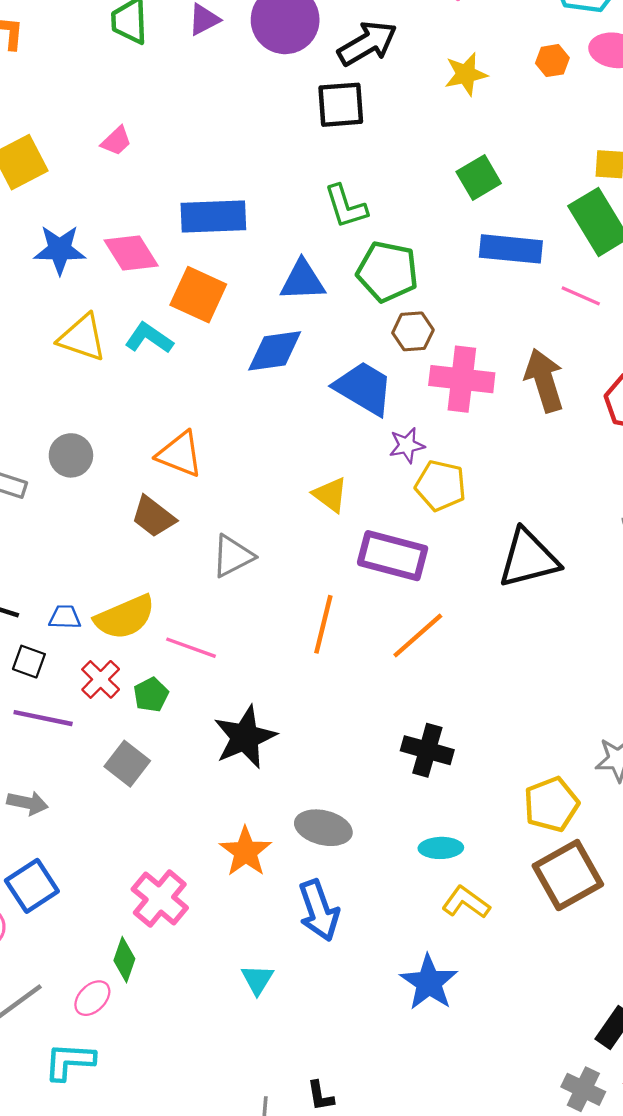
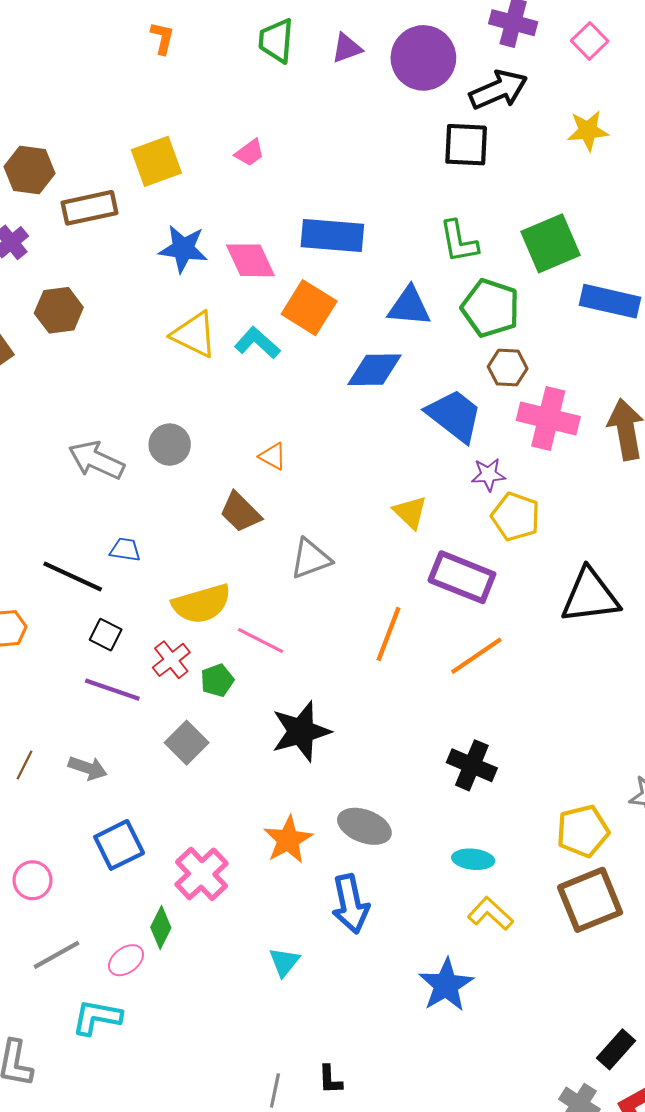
green square: (479, 177) -> (551, 243), moved, size x1.4
orange triangle: (180, 454) -> (273, 456), size x0.6
blue trapezoid: (65, 617) -> (125, 550), moved
blue square: (32, 886) -> (119, 845), moved

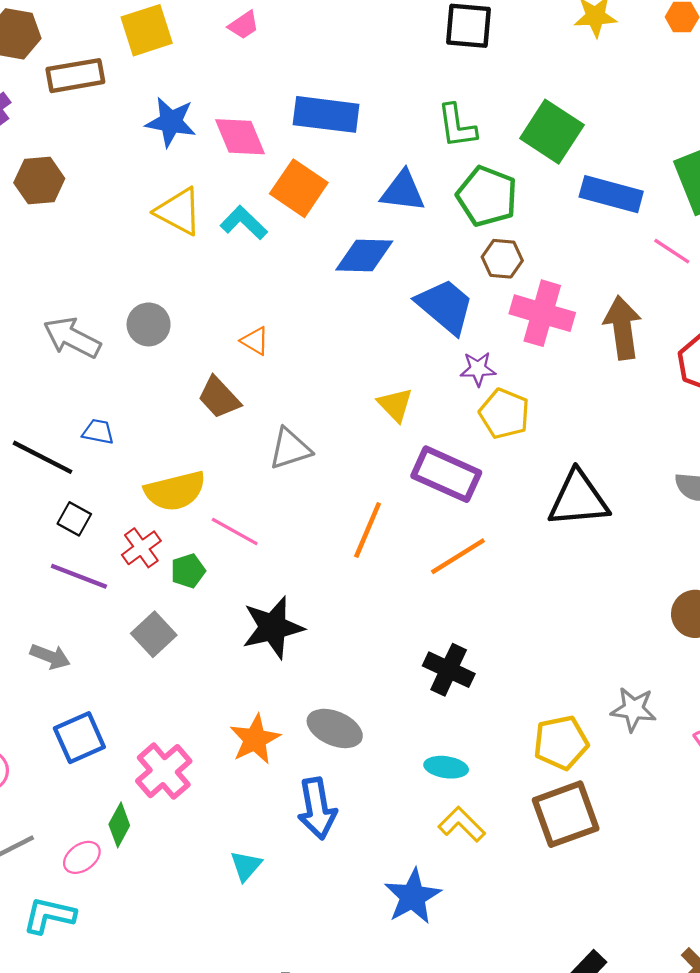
green square: (551, 243) -> (552, 132), turned -36

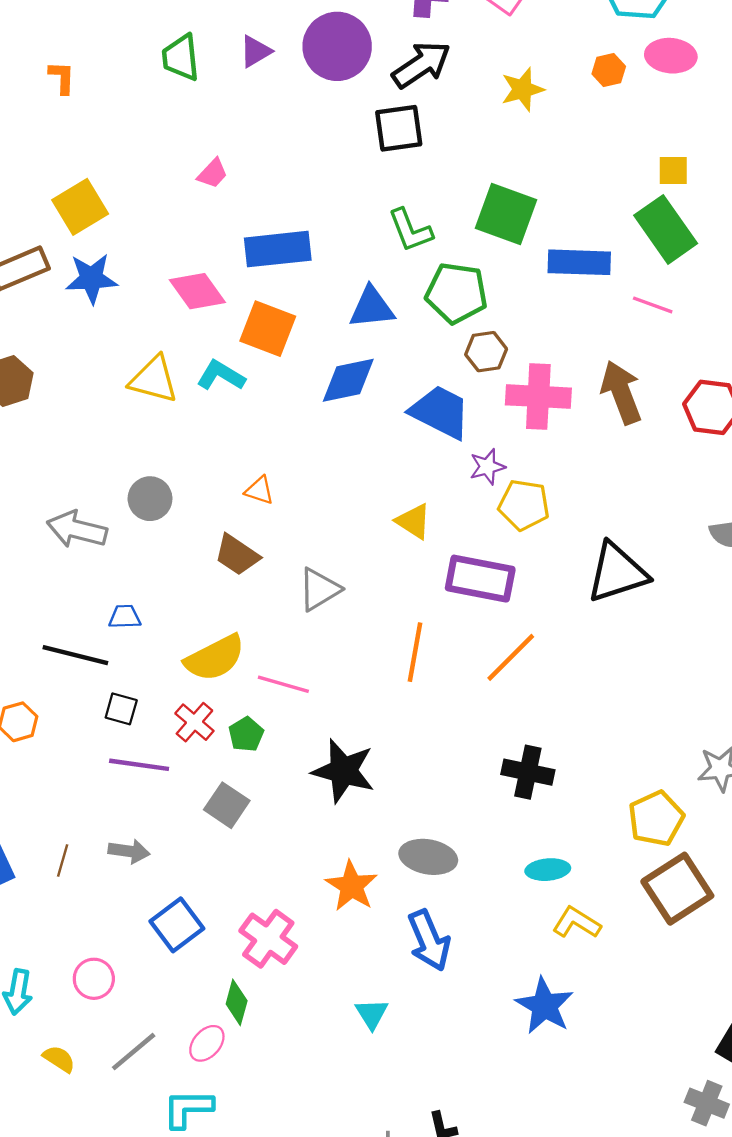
pink trapezoid: (244, 25) -> (213, 173), moved
blue star: (171, 122) -> (91, 279), moved
black star: (273, 627) -> (343, 771), turned -30

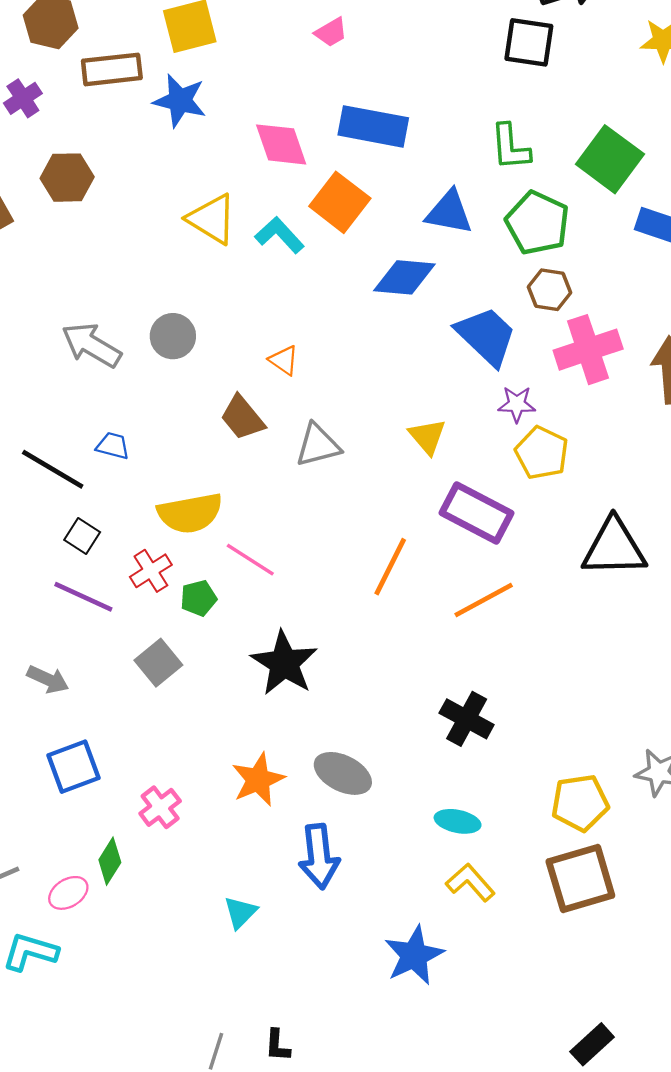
pink cross: (538, 396) -> (588, 350), turned -38
gray triangle: (319, 589) -> (318, 445), moved
pink cross: (268, 939) -> (160, 807), size x0.7

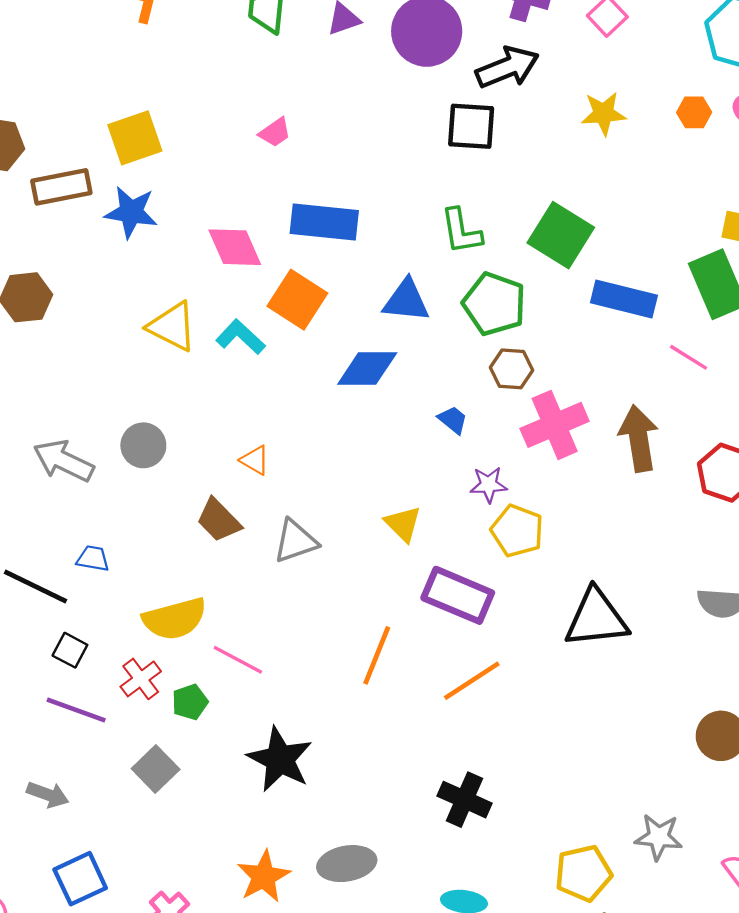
blue trapezoid: (486, 336) -> (453, 420), size x0.5
gray ellipse: (343, 773) -> (347, 864), turned -32

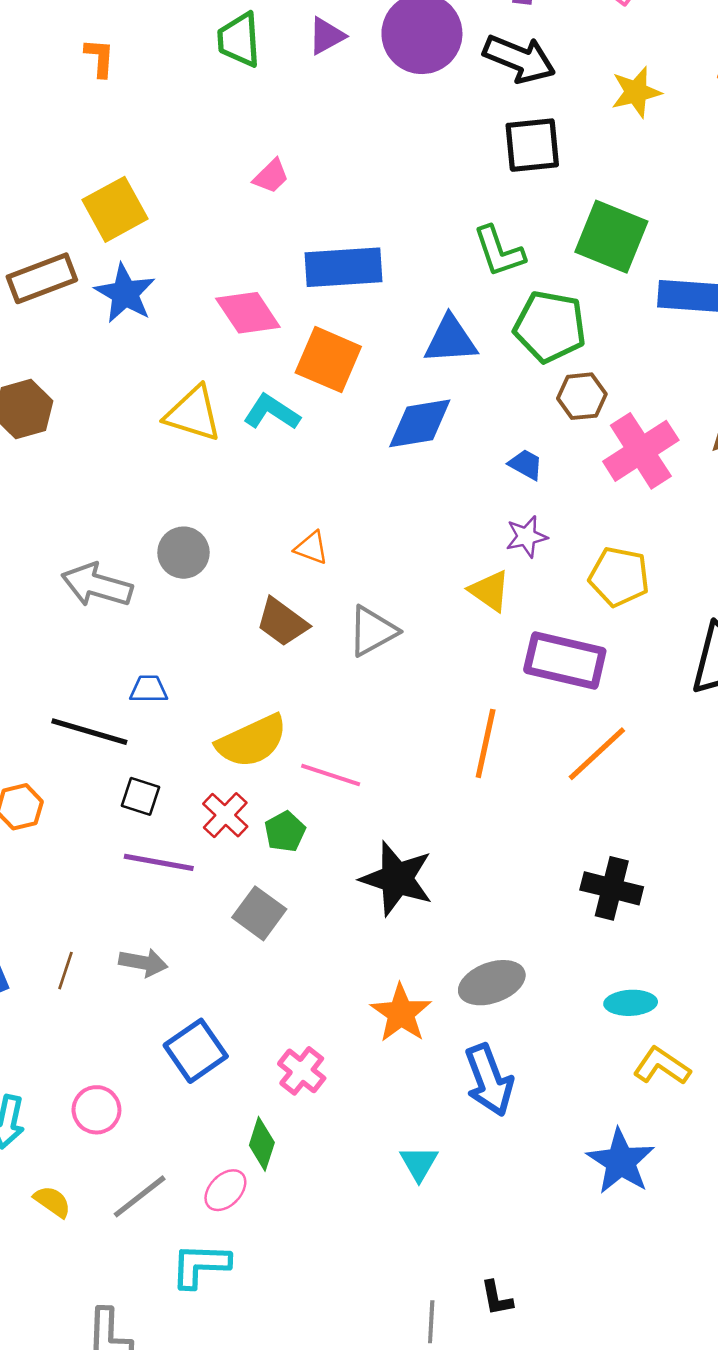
black arrow: (507, 67) -> (519, 59), turned 54
black square: (471, 126) -> (532, 145), moved
blue star: (131, 212) -> (125, 293), turned 30
purple star: (489, 485) -> (526, 537), moved

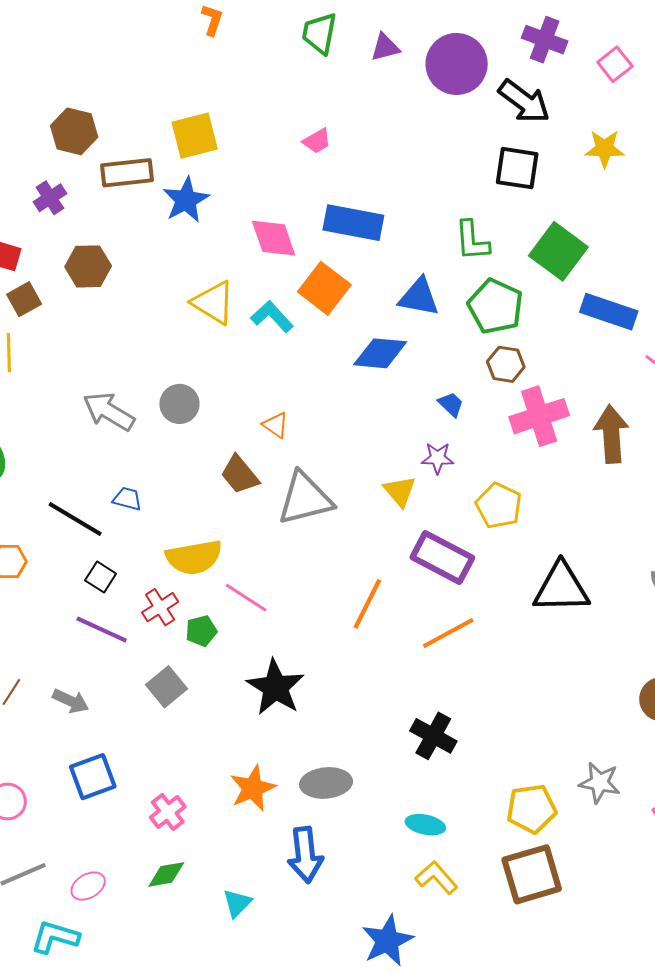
gray triangle: (372, 631) -> (305, 499), size x1.4
green diamond: (262, 1144) -> (166, 874), moved, turned 48

